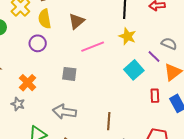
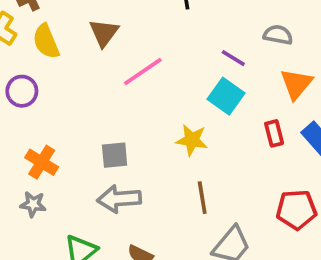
yellow star: (127, 36) -> (192, 140), moved
purple circle: (38, 43) -> (22, 91), moved
purple line: (154, 57) -> (233, 58), moved
gray square: (69, 74) -> (115, 155), moved

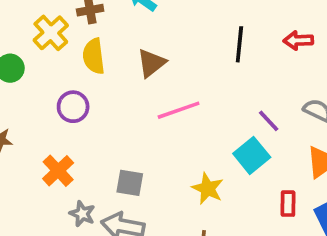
purple circle: (22, 91) -> (73, 107), moved
gray star: (33, 204) -> (82, 214), moved

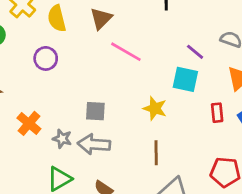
pink line: (179, 110) -> (126, 52), turned 56
cyan square: (252, 155) -> (185, 79), turned -32
orange cross: (58, 171) -> (29, 123), moved

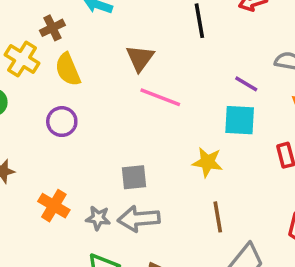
brown triangle: (101, 18) -> (140, 58), moved

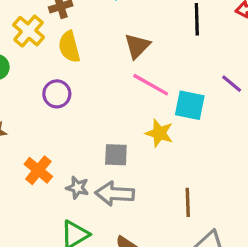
cyan square: (240, 120) -> (190, 105), moved
yellow star: (207, 162) -> (159, 133), moved

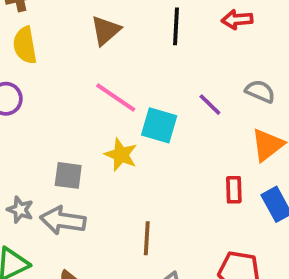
brown triangle: (137, 46) -> (106, 30), moved

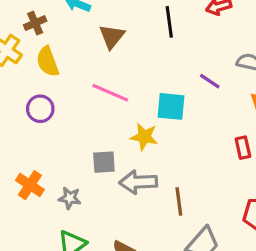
pink line: (116, 98) -> (110, 93), moved
gray arrow: (63, 220) -> (138, 182), moved

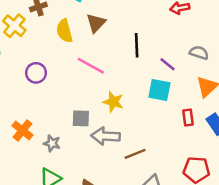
black line: (169, 22) -> (137, 45), moved
yellow semicircle: (48, 62) -> (64, 31), moved
cyan square: (171, 106) -> (159, 90), moved
brown line: (179, 201) -> (135, 154), turned 70

